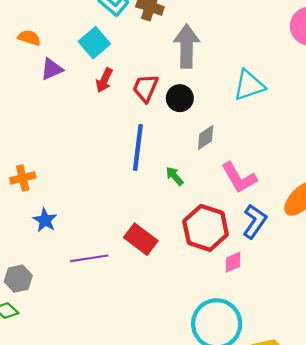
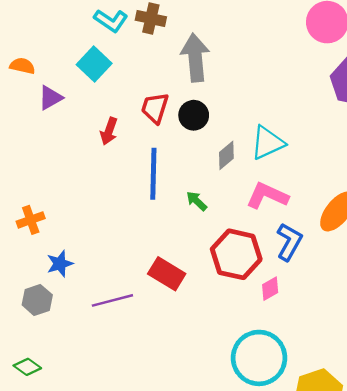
red arrow: (104, 80) -> (109, 131), moved
cyan triangle: (249, 85) -> (268, 143), moved
pink L-shape: (239, 178) -> (267, 196), turned 150
blue star: (45, 220) -> (60, 264), turned 30
gray hexagon: (18, 279) -> (37, 300), moved

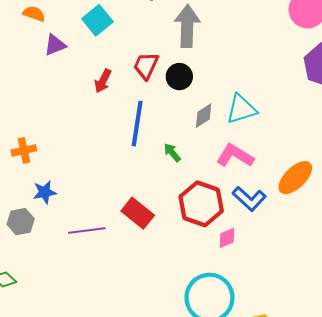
blue L-shape: (289, 242) -> (249, 199), turned 96

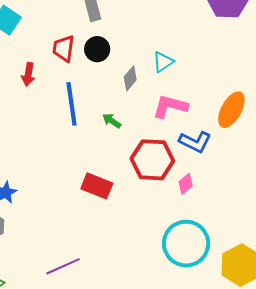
cyan triangle: (241, 109) -> (163, 62), size x0.7
purple line: (87, 231) -> (63, 266), moved

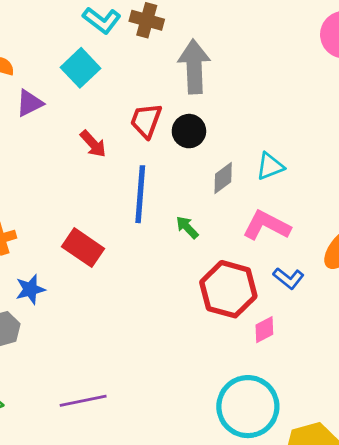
red arrow: (28, 74) -> (93, 144), turned -65
blue L-shape: (195, 142) -> (288, 278), size x0.7
red rectangle: (97, 186) -> (83, 248), moved

